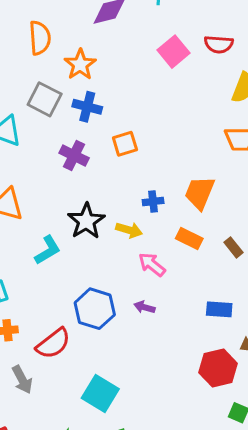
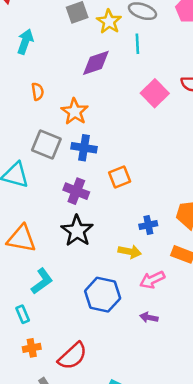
orange semicircle: (40, 38) -> (38, 92), size x0.6
black star: (86, 221) -> (77, 231), moved
cyan L-shape: (48, 250) -> (42, 281), moved
pink arrow: (152, 265) -> (152, 280), turned -60
blue hexagon: (95, 309) -> (103, 295), moved

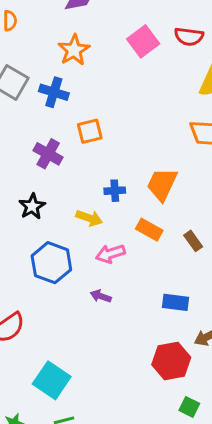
orange star: (75, 112) -> (74, 50), moved
purple cross: (76, 191) -> (48, 154), moved
black star: (77, 231) -> (32, 206), moved, size x0.7

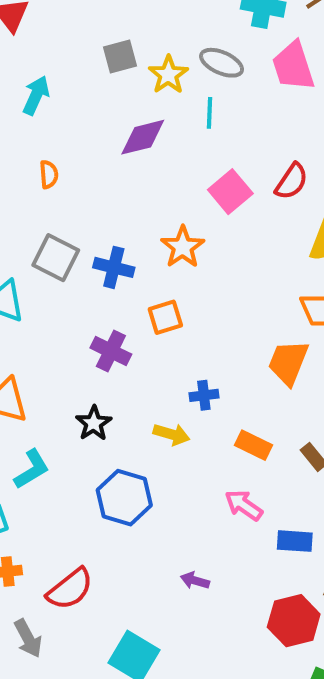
red semicircle: (189, 36) -> (292, 181), turned -60
orange star: (74, 50) -> (183, 247), moved
orange trapezoid: (162, 184) -> (288, 362), moved
pink arrow: (110, 254) -> (244, 505), moved, turned 56
purple arrow: (101, 296) -> (195, 581), moved

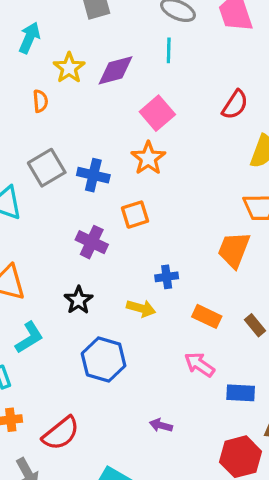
yellow star: (168, 75) -> (69, 68), moved
pink square: (230, 192) -> (157, 113), moved
gray square: (56, 258) -> (47, 168), turned 33

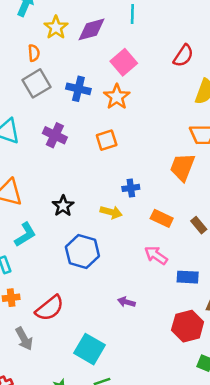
gray square: (47, 168) -> (37, 83), moved
blue cross: (93, 175) -> (78, 89), moved
purple cross: (92, 242) -> (55, 135), moved

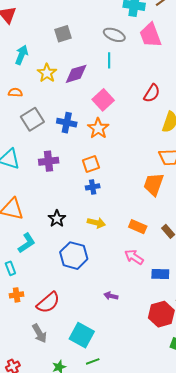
orange semicircle: (34, 53) -> (15, 92), moved, turned -80
purple cross: (55, 135) -> (49, 161), turned -30
blue cross: (131, 188) -> (93, 187), moved
gray arrow: (24, 339) -> (39, 333), moved

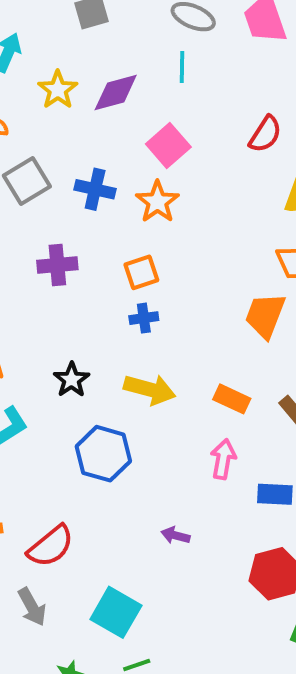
yellow arrow: (96, 223) -> (150, 389), size x1.4
pink arrow: (134, 257) -> (223, 459), turned 66

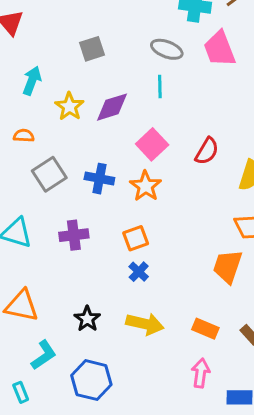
red semicircle: (265, 134) -> (207, 151), moved
blue cross: (144, 318) -> (139, 272), turned -36
blue hexagon: (103, 454) -> (91, 380), moved

